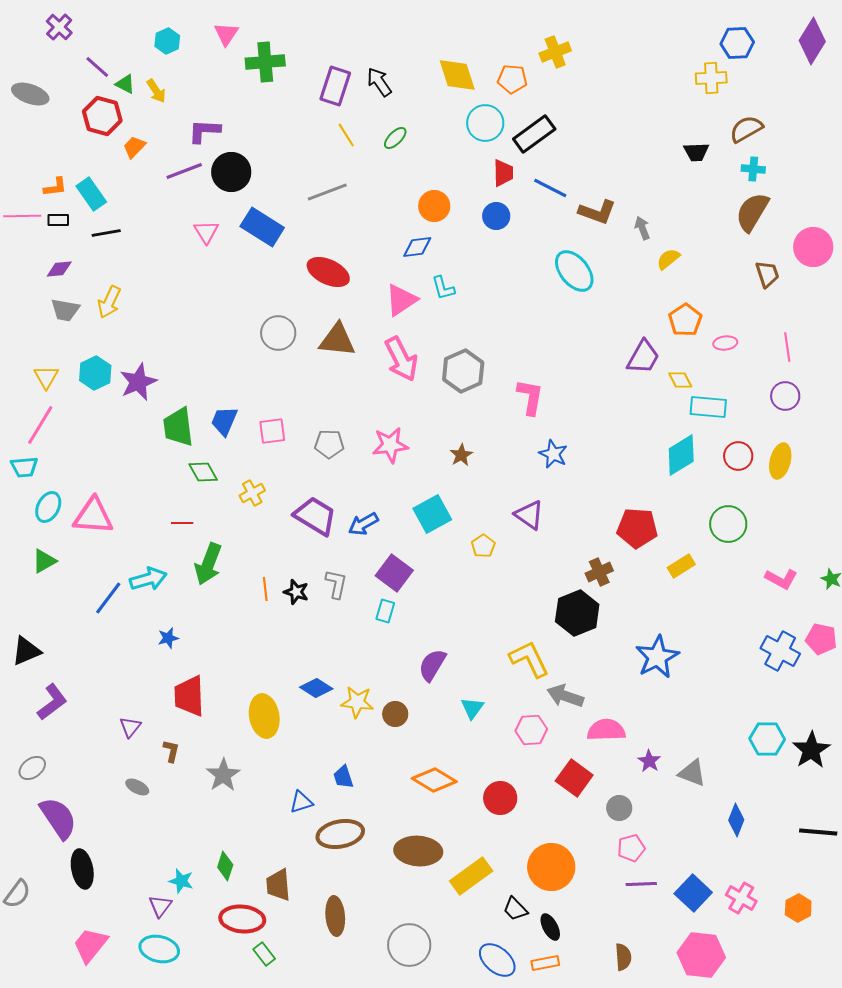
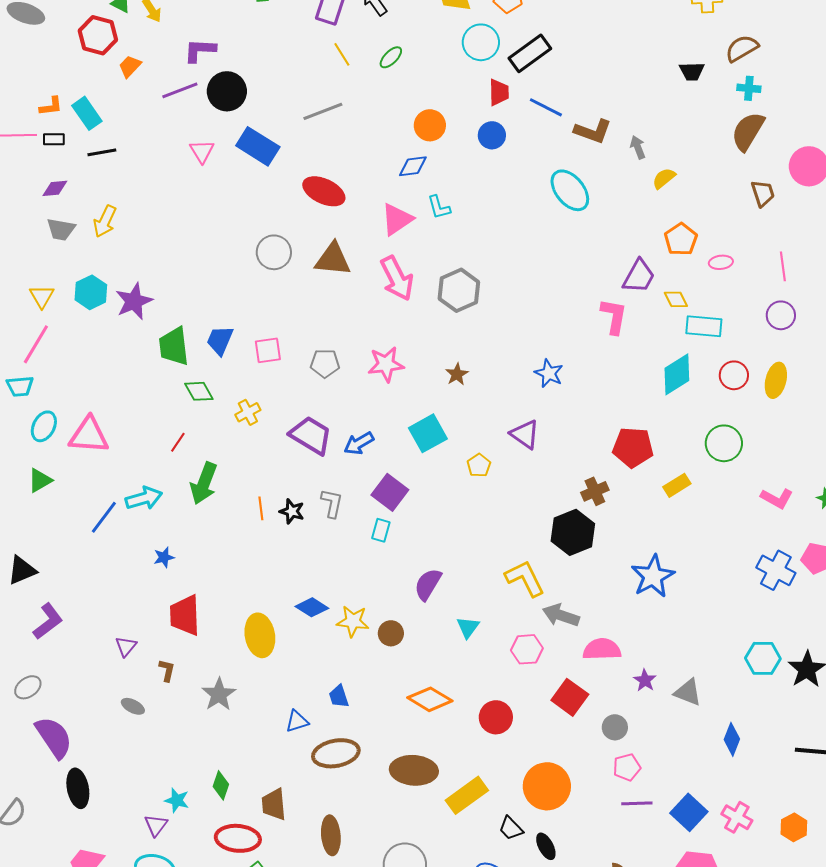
pink L-shape: (530, 397) -> (614, 316), moved
red line: (182, 523) -> (178, 442), turned -55

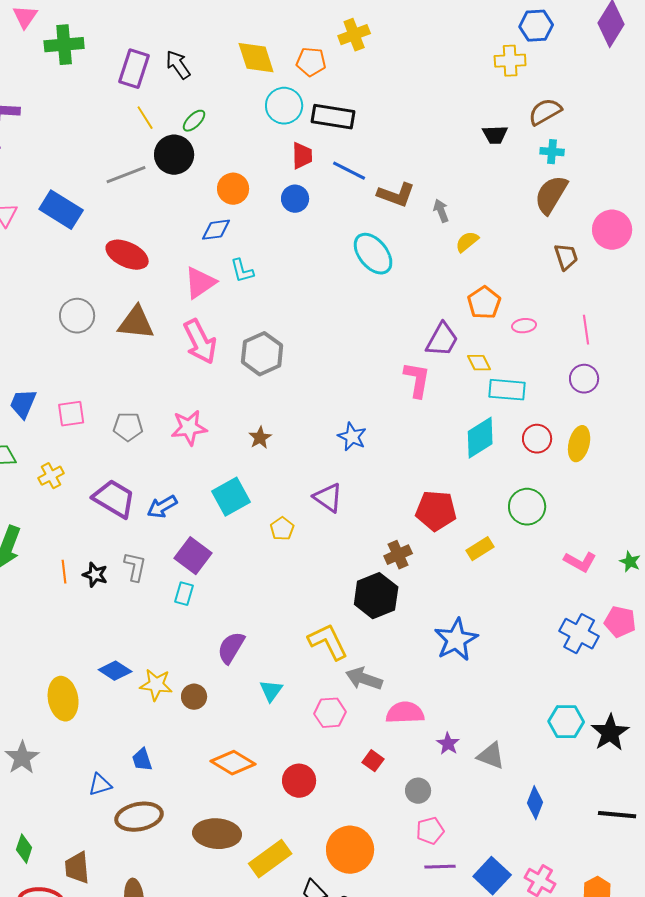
black rectangle: (530, 53) -> (333, 117), turned 45
black circle: (227, 91) -> (174, 155), moved
red square: (570, 697) -> (373, 761), size x0.6

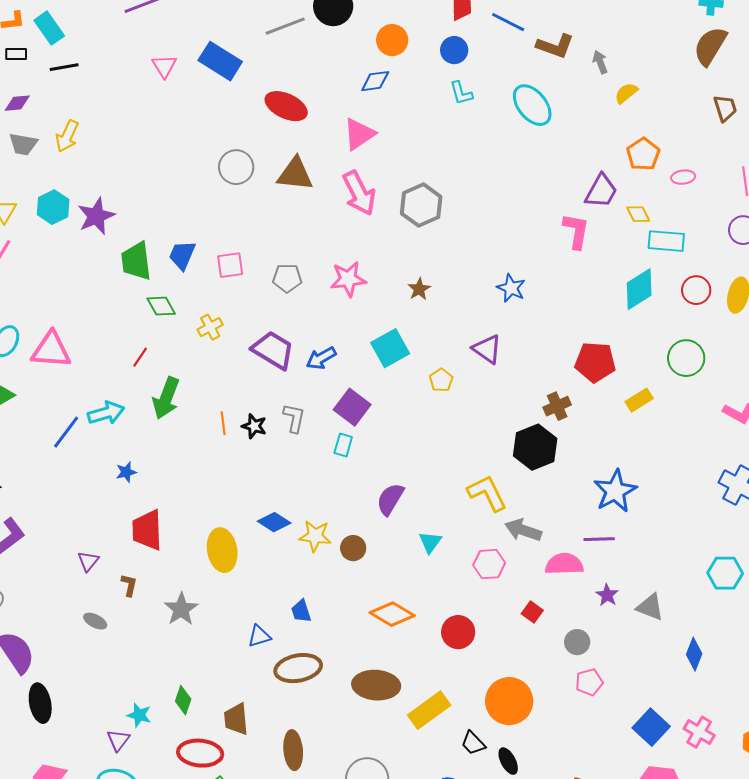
cyan L-shape: (242, 271) -> (461, 93), moved
purple line: (440, 867) -> (599, 539), moved

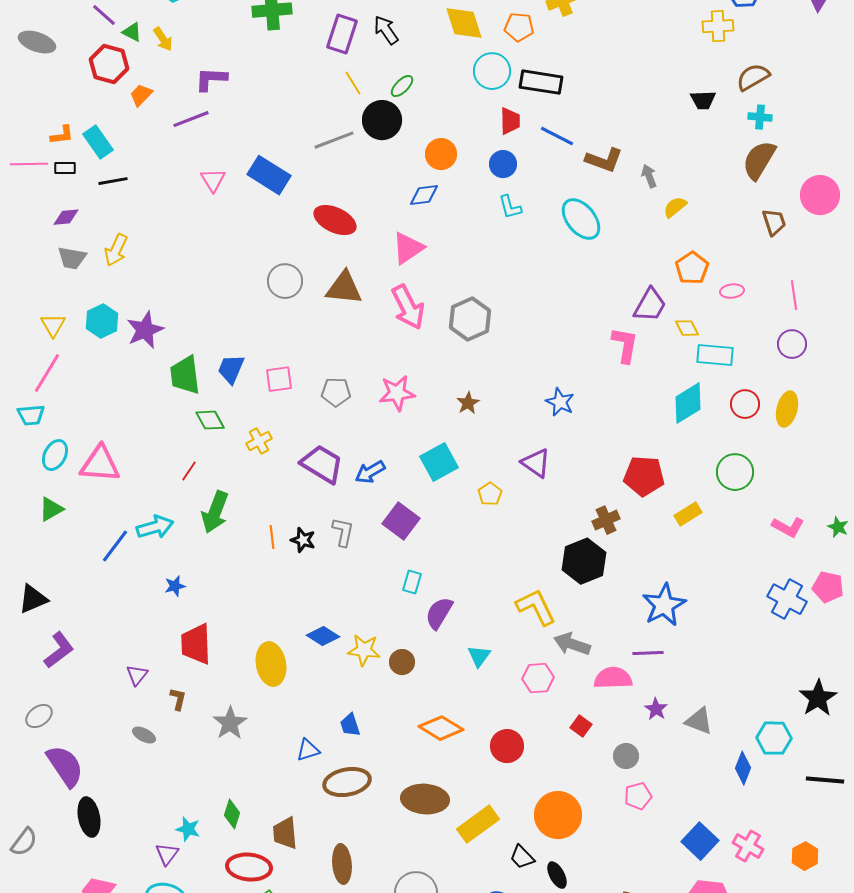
cyan rectangle: (343, 445) -> (412, 582), moved
cyan hexagon: (725, 573) -> (774, 738), moved

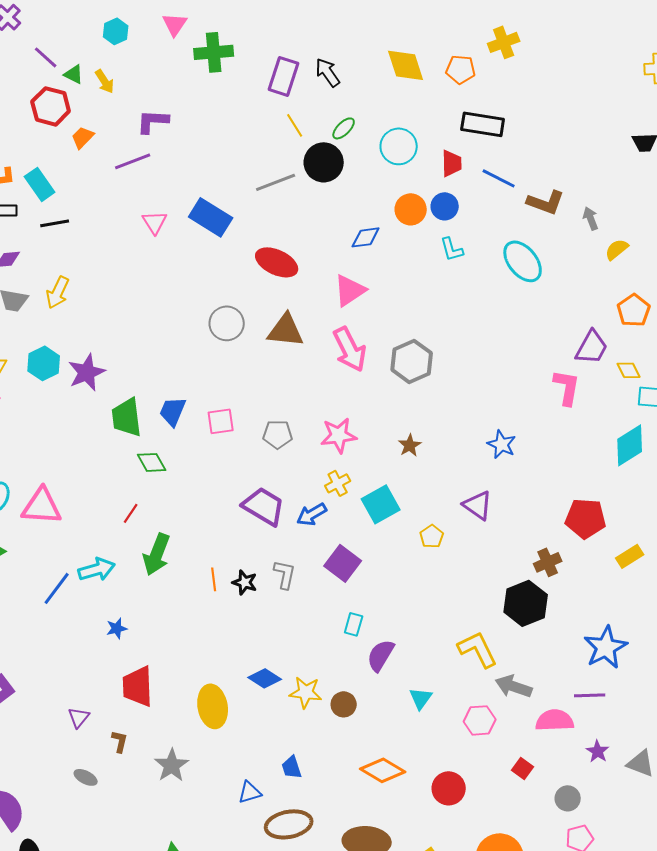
cyan circle: (492, 71) -> (399, 146), moved
orange circle: (441, 154) -> (411, 209), moved
yellow cross: (259, 441) -> (338, 483), moved

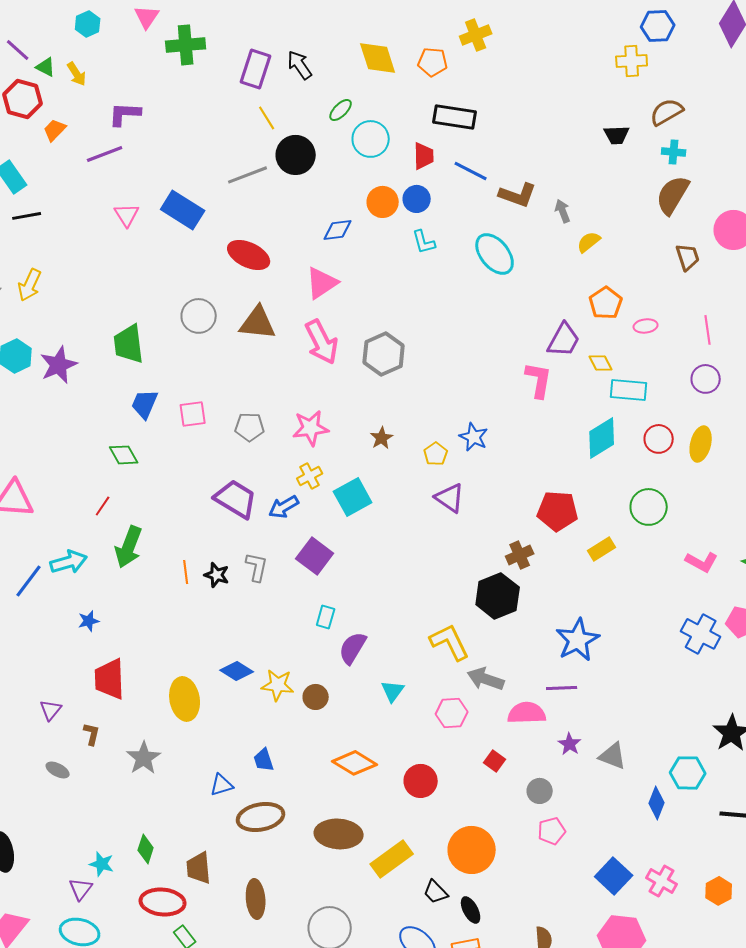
green ellipse: (344, 128) -> (341, 110), moved
green trapezoid: (127, 417) -> (129, 344), moved
yellow pentagon: (432, 536) -> (436, 454), moved

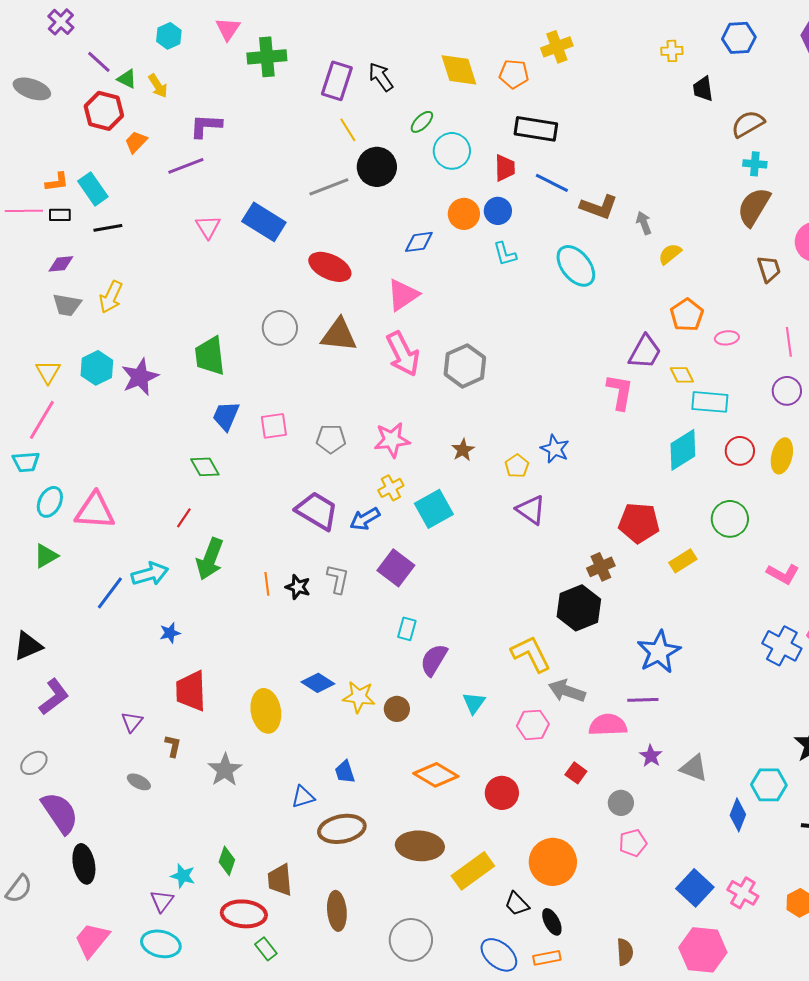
yellow cross: (632, 61) -> (672, 51), moved, size x0.7
black trapezoid: (617, 135) -> (703, 89), moved, turned 84

